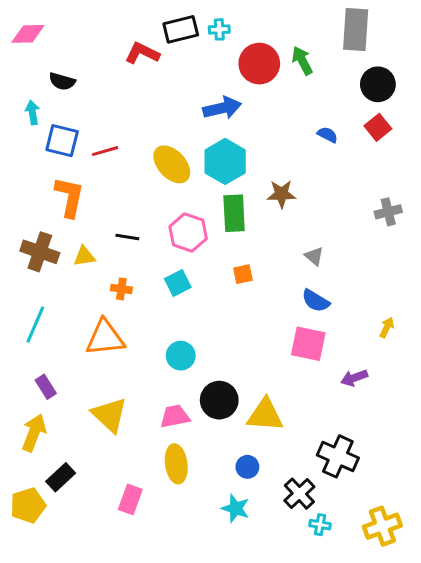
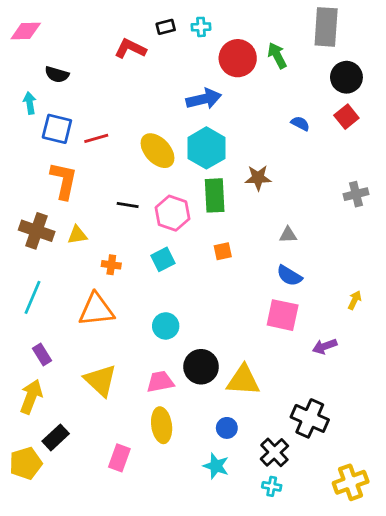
black rectangle: (181, 29) -> (166, 27), size x0.6
black line: (127, 237) -> (128, 205), moved
gray triangle: (314, 256) -> (288, 235), turned -42
cyan cross: (320, 525) -> (272, 486), moved

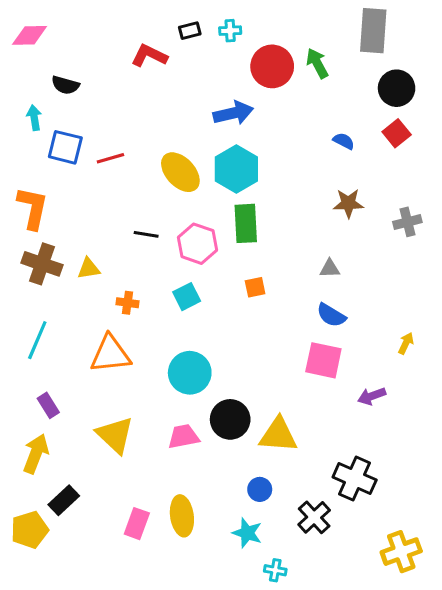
brown star: (258, 178) -> (348, 203), moved
orange L-shape: (64, 181) -> (33, 208), moved
cyan circle: (166, 326) -> (190, 373), size x1.4
yellow ellipse: (162, 425) -> (182, 516), moved
cyan cross: (272, 486) -> (275, 570), moved

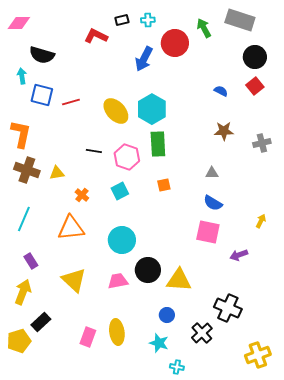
gray rectangle: (373, 31) -> (240, 20), turned -76
green arrow: (317, 63) -> (204, 28), moved
black semicircle: (65, 85) -> (42, 55), size x1.4
blue arrow: (233, 113) -> (144, 59), moved, turned 130
orange cross: (128, 303) -> (82, 195), turned 32

